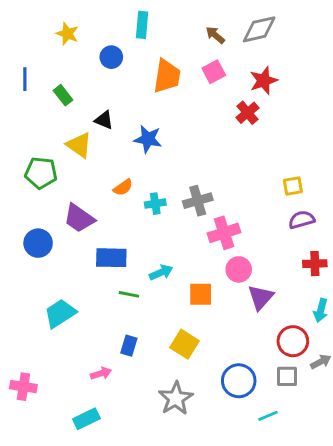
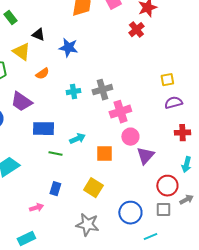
orange semicircle: (123, 187) -> (42, 74), moved
gray star: (176, 398) -> (87, 225), turned -30

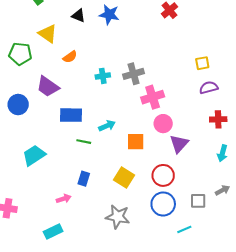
black triangle: (38, 35) -> (78, 16), moved
blue star: (68, 48) -> (109, 15), moved
red circle: (167, 186) -> (163, 175), moved

